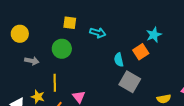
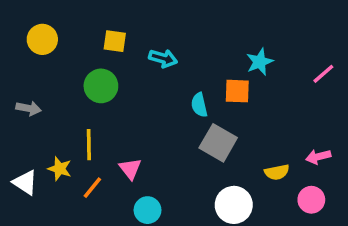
yellow circle: (20, 34) -> (42, 39), moved
orange square: (141, 52) -> (237, 91), turned 35
gray arrow: (32, 61) -> (29, 108), moved

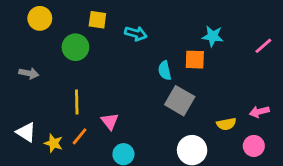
cyan star: (260, 62) -> (213, 36), turned 30
green circle: (101, 86) -> (75, 47), moved
yellow star: (60, 169) -> (53, 143), moved

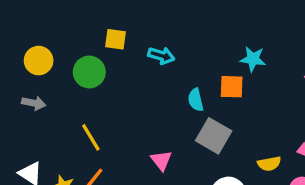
yellow circle: (40, 18) -> (39, 61), moved
yellow line: (77, 102) -> (91, 137), turned -30
pink triangle: (110, 121) -> (161, 160), moved

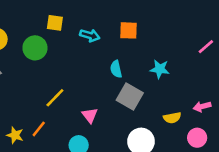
cyan star: (253, 59) -> (160, 69), moved
orange square: (232, 87) -> (129, 30), moved
yellow line: (91, 137) -> (55, 98), moved, turned 75

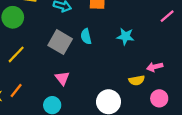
gray square: (130, 97) -> (60, 42), moved
yellow line: (55, 98) -> (16, 54), moved
pink arrow: (202, 107) -> (155, 67), moved

